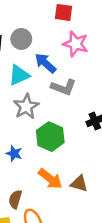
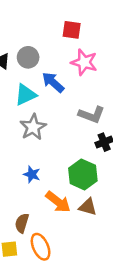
gray L-shape: (63, 87) -> (92, 115), moved
green hexagon: (50, 137) -> (83, 174), moved
blue star: (14, 153) -> (32, 174), moved

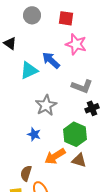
gray circle: (28, 57) -> (32, 15), moved
gray star: (33, 127) -> (46, 105), moved
orange arrow: (58, 202) -> (55, 156), turned 110

